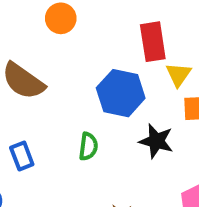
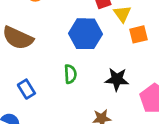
black star: (156, 141) -> (117, 79), moved

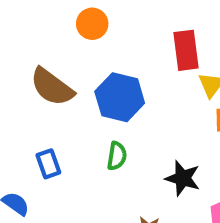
blue hexagon: (85, 34) -> (120, 97), moved

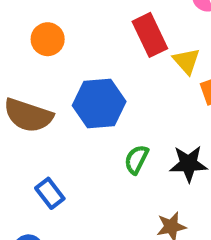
green semicircle: (117, 156) -> (136, 159), moved, turned -144

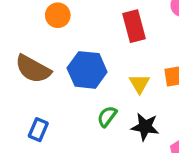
yellow triangle: (186, 61) -> (139, 84), moved
blue rectangle: (50, 193) -> (38, 130), turned 50

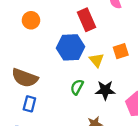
brown semicircle: (33, 69) -> (25, 78), moved
blue hexagon: (87, 70) -> (70, 47), moved

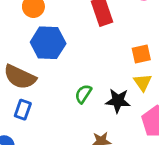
blue hexagon: (70, 47) -> (48, 43), moved
yellow triangle: (97, 60) -> (143, 82), moved

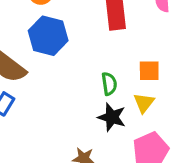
green semicircle: (83, 94) -> (109, 84), moved, turned 126

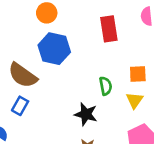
black star: (112, 117) -> (86, 114), moved

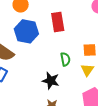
red rectangle: (109, 29) -> (58, 22), moved

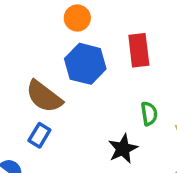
black star: (51, 81) -> (123, 149), turned 30

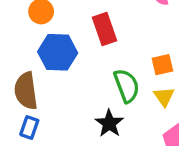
brown semicircle: (44, 97) -> (26, 91), turned 57
green semicircle: (149, 114) -> (127, 86), size x1.5

